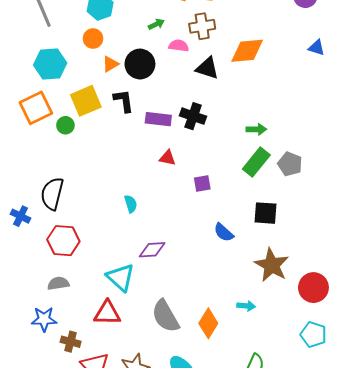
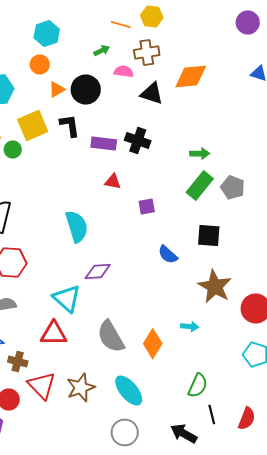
cyan semicircle: (131, 204) -> (77, 226), size x1.8

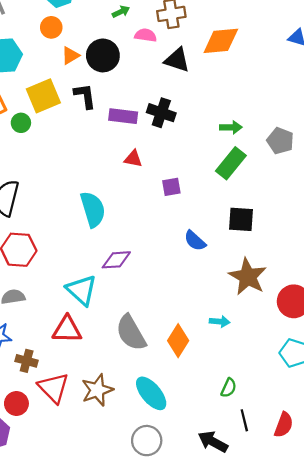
gray pentagon: (233, 188) -> (280, 141), moved
green semicircle: (198, 386) -> (229, 388), size x0.7

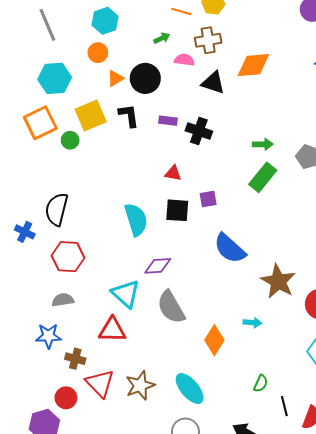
purple rectangle: (123, 116) -> (168, 121), moved, size x0.7
black square: (241, 219) -> (177, 210), moved
blue semicircle: (195, 241) -> (230, 248), size x1.6
gray semicircle: (131, 333) -> (171, 307), moved
black line: (244, 420) -> (284, 406), moved

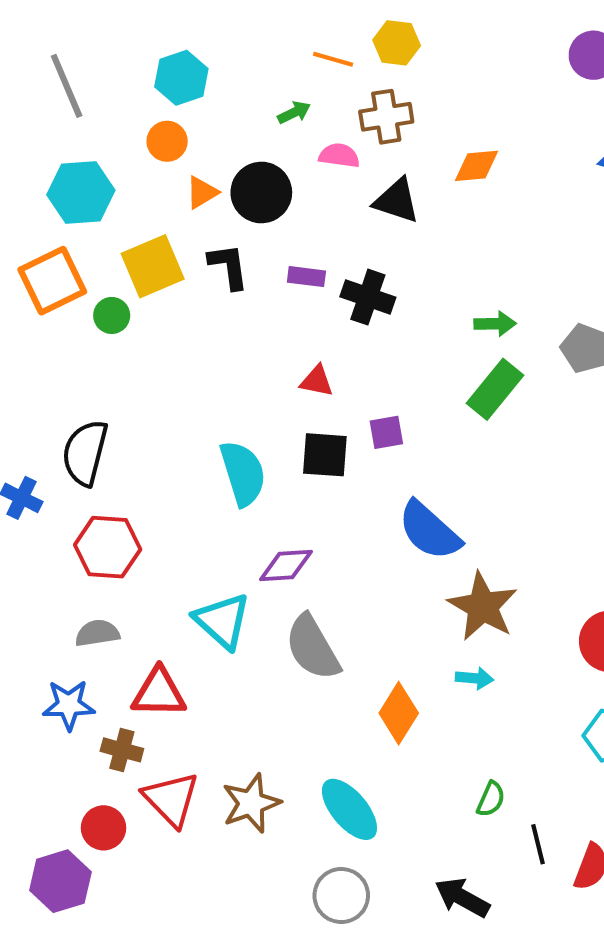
orange diamond: (253, 65) -> (477, 166), size x0.7
brown star: (278, 281) -> (483, 607), moved
red triangle: (112, 330) -> (159, 693), moved

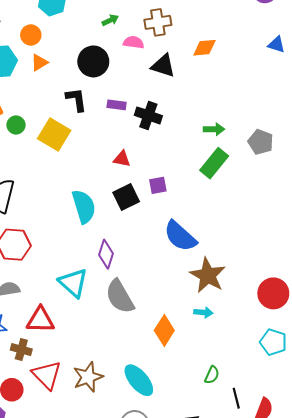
orange circle: (167, 141) -> (31, 35), moved
orange triangle: (202, 192) -> (39, 63), moved
yellow square: (153, 266) -> (54, 135), moved, turned -36
black square: (325, 455) -> (126, 197), turned -30
purple diamond: (286, 566) -> (106, 254), turned -68

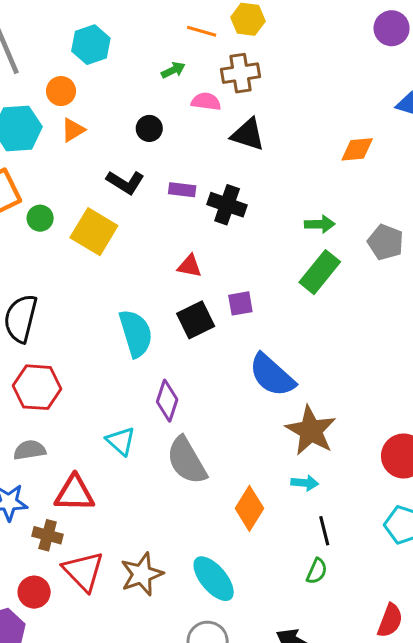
orange diamond: (204, 48) -> (357, 149), moved
black circle: (93, 61) -> (149, 128), size x0.6
black L-shape: (76, 100) -> (125, 182), turned 130
cyan triangle: (73, 283) -> (121, 441), size x0.7
black line: (236, 398) -> (324, 531), moved

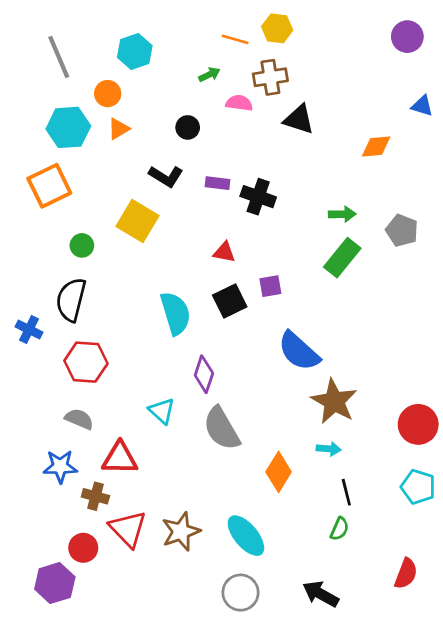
black triangle: (248, 134) -> (299, 119), moved
green circle: (40, 218) -> (82, 245), moved
gray semicircle: (30, 450) -> (79, 419), turned 32

